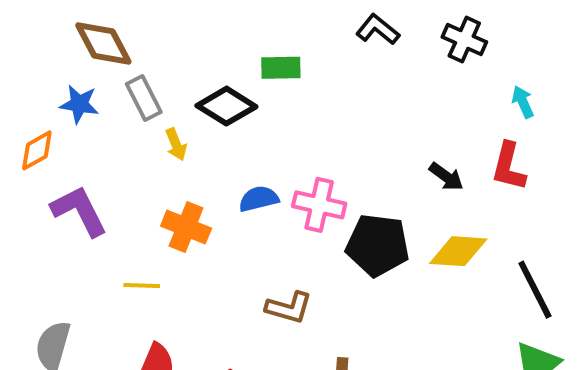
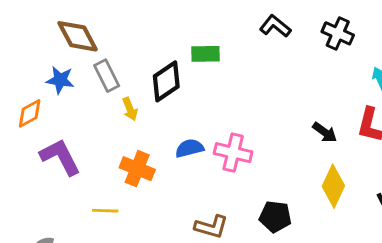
black diamond: (226, 106) -> (166, 81), turned -66
black pentagon: (378, 245) -> (275, 217), moved, size x0.7
yellow diamond: (458, 251) -> (333, 186), turned -69

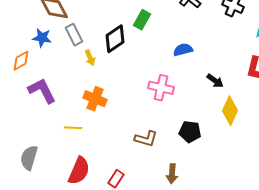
green rectangle: (205, 54) -> (142, 20), turned -60
black arrow: (325, 132) -> (215, 81), moved
blue semicircle: (190, 148) -> (183, 50), moved

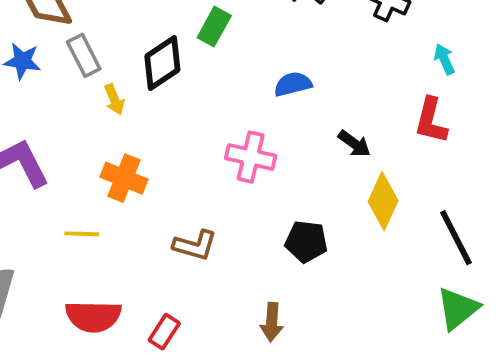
brown L-shape: (146, 139) -> (195, 245), moved
red semicircle: (79, 171) -> (93, 316), turned 68

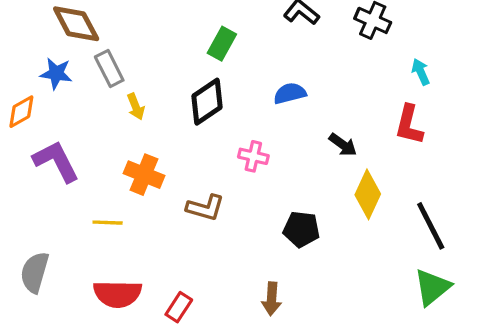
black diamond: (162, 63) -> (207, 102), moved
pink cross: (251, 157) -> (253, 156), size x0.7
brown L-shape: (195, 245) -> (205, 208), moved

